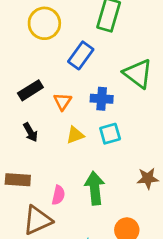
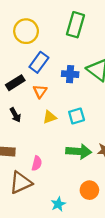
blue rectangle: (81, 55) -> (39, 62), moved
blue cross: (102, 99) -> (70, 74), moved
green arrow: (95, 188) -> (79, 151), moved, turned 100

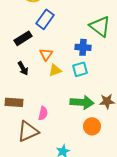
blue cross: (70, 74) -> (83, 47), moved
orange triangle: (40, 91) -> (46, 54), moved
orange circle: (89, 190) -> (92, 126), moved

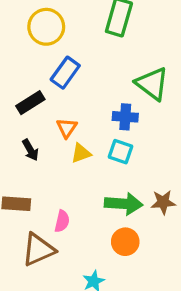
cyan square: (80, 69) -> (120, 152), turned 35
orange circle: (92, 126) -> (125, 242), moved

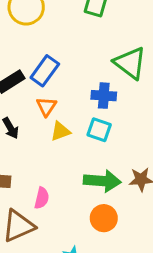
blue rectangle: (65, 73) -> (45, 71), moved

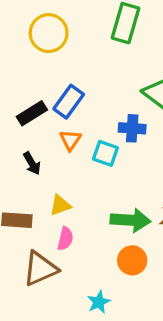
cyan square: (99, 130) -> (105, 153), moved
yellow triangle: (60, 131) -> (60, 205), moved

